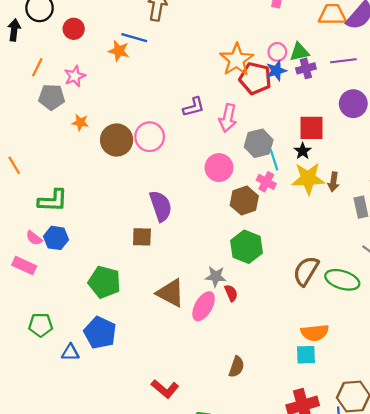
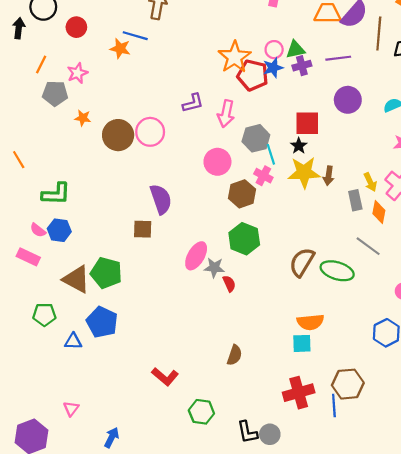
brown triangle: (171, 293) -> (76, 279), moved
pink ellipse: (204, 306) -> (196, 256), moved

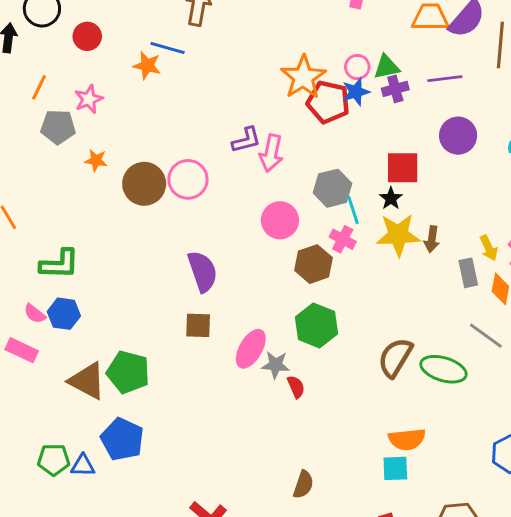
pink arrow: (226, 114) -> (271, 153), moved
brown square: (143, 229) -> (198, 325), moved
green pentagon: (44, 315) -> (54, 460), moved

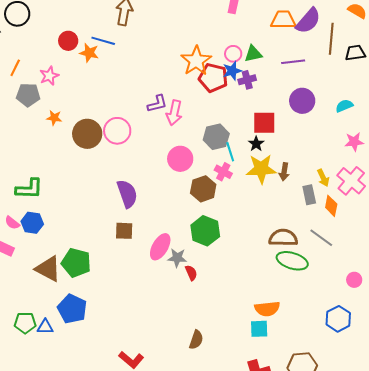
red circle: (87, 36) -> (68, 41), moved
purple cross: (395, 89) -> (247, 80), moved
brown semicircle: (395, 358) -> (283, 238), moved, turned 60

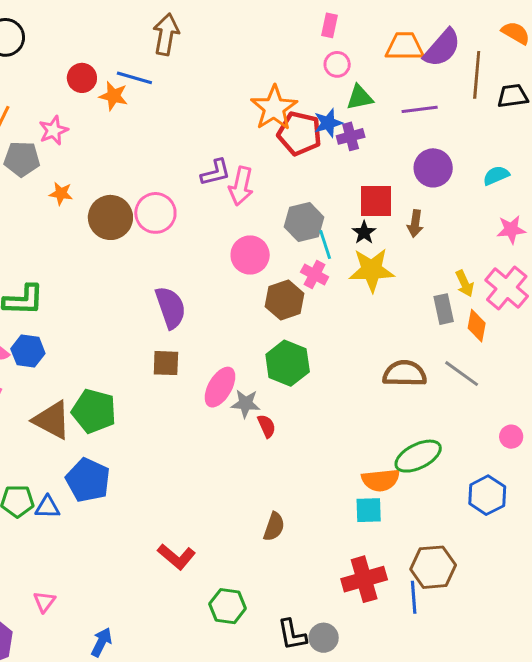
pink circle: (233, 54) -> (337, 64), moved
brown arrow: (284, 172) -> (415, 223), moved
green ellipse: (292, 261) -> (418, 456), moved, turned -44

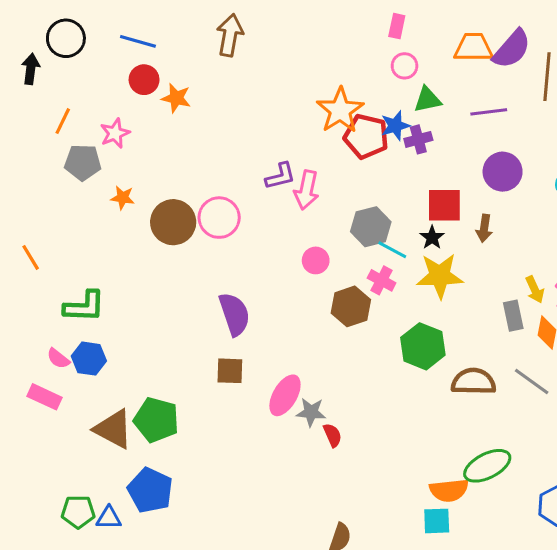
blue line: (134, 78) -> (138, 41), moved
cyan line: (325, 244) -> (392, 250), turned -44
pink circle: (250, 255) -> (316, 260), size x0.7
green hexagon: (288, 363) -> (423, 346), moved

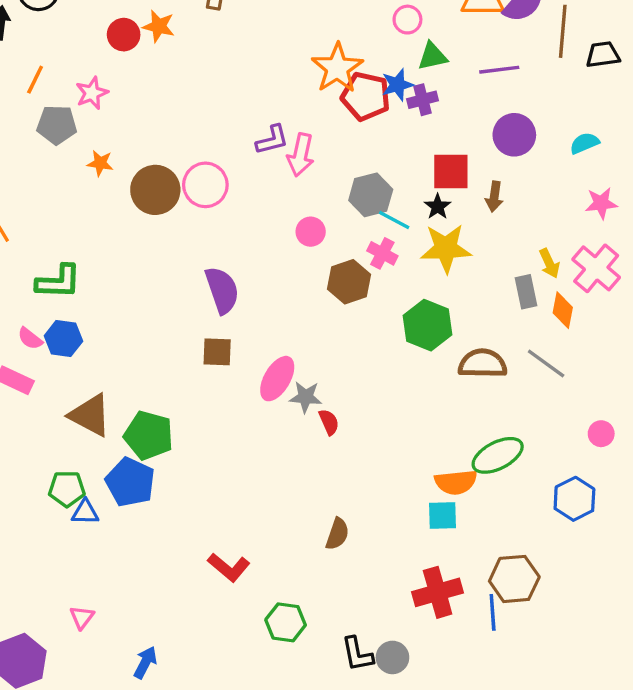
orange star: (176, 98) -> (159, 26), moved
green pentagon: (156, 420) -> (149, 435), moved
green pentagon: (78, 512) -> (67, 489), moved

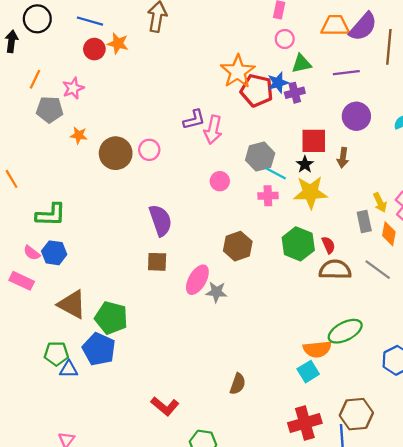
pink circle: (205, 185) -> (149, 150), size x0.7
pink cross: (382, 253) -> (268, 196), turned -30
brown hexagon: (349, 282) -> (238, 246), moved
red semicircle: (329, 422) -> (328, 245), moved
cyan square: (443, 516) -> (308, 372), turned -30

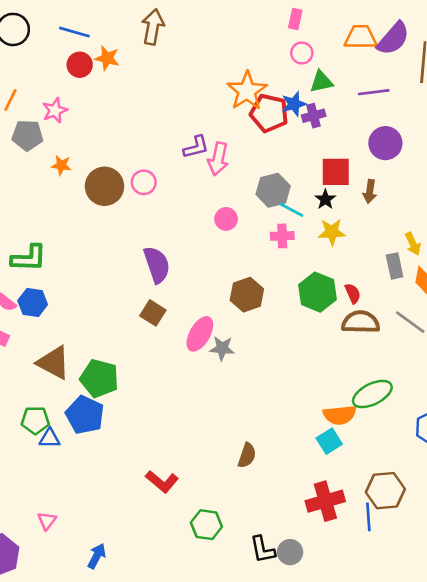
yellow star: (310, 192) -> (332, 232), size x0.7
brown square: (157, 262) -> (153, 313), turned 30

